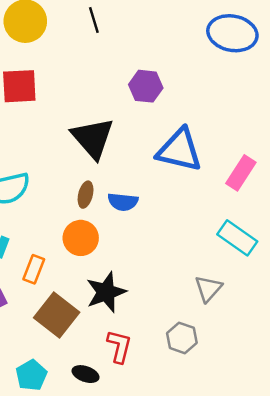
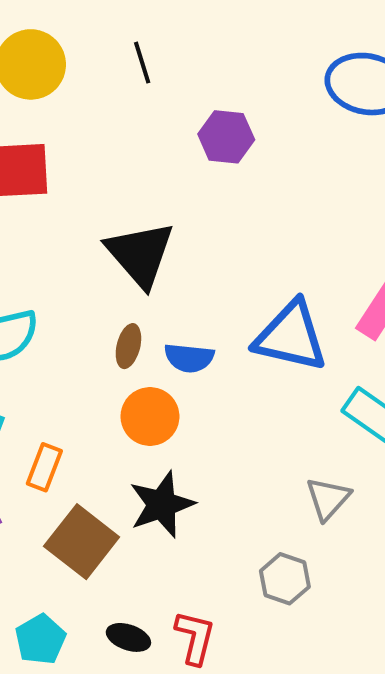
purple hexagon: (146, 86) -> (226, 137), moved
blue triangle: (179, 150) -> (291, 336), moved
orange circle: (81, 238) -> (150, 416), moved
red L-shape: (119, 346) -> (195, 637), moved

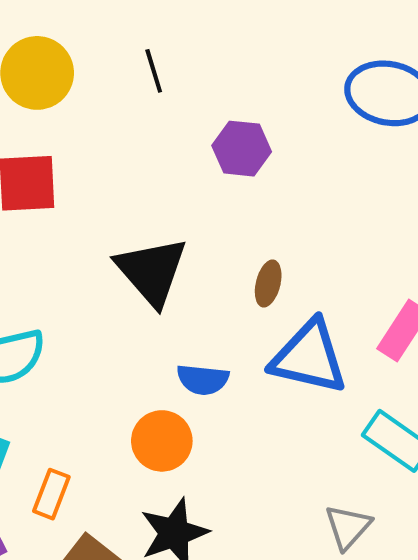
brown ellipse: (128, 346) -> (268, 283), moved

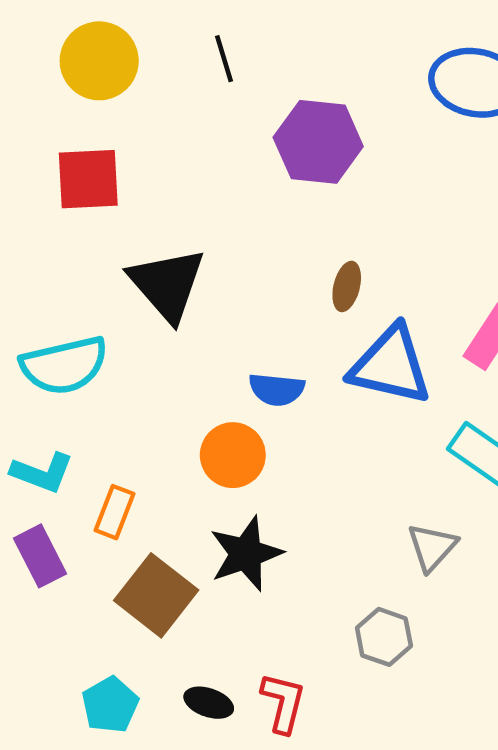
purple hexagon: (242, 149) -> (318, 142), size x1.4
black triangle: (152, 271) -> (167, 284), moved

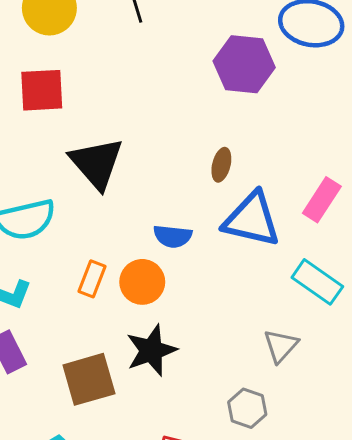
purple hexagon: (318, 142) -> (244, 64), moved
orange rectangle: (115, 512) -> (92, 279), moved
brown square: (156, 595) -> (89, 379), turned 36

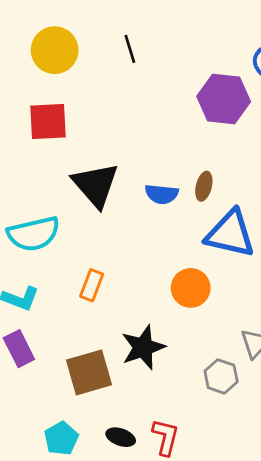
blue semicircle: (173, 236) -> (162, 194), moved
orange circle: (142, 282) -> (191, 288), moved
gray hexagon: (247, 408) -> (221, 376), moved

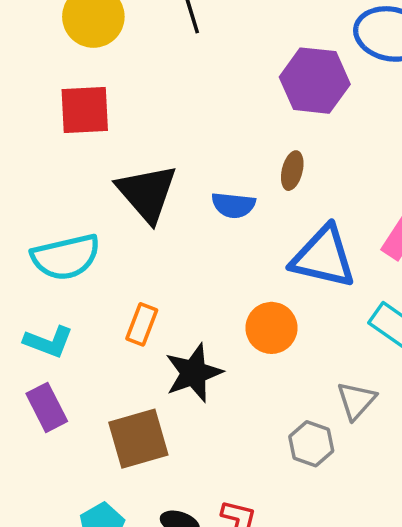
brown ellipse: (204, 186) -> (292, 171), moved
black star: (143, 347) -> (194, 373), moved

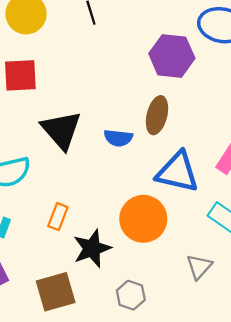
brown ellipse: (292, 171) -> (157, 115), size x1.5
orange circle: (271, 328) -> (143, 219), size x1.4
gray hexagon: (311, 444) -> (131, 295), moved

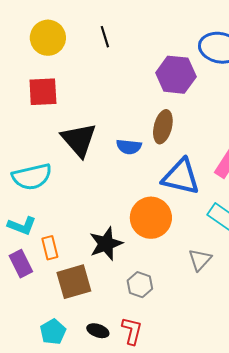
orange rectangle: (58, 217) -> (50, 248), moved, turned -35

